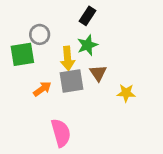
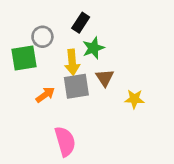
black rectangle: (87, 16) -> (81, 23), moved

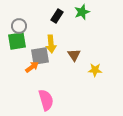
gray circle: (42, 37) -> (19, 26), moved
green star: (93, 48) -> (82, 12), moved
gray square: (76, 86) -> (40, 56), moved

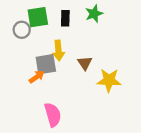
black rectangle: (57, 16) -> (65, 18), turned -32
green square: (17, 41) -> (38, 17), moved
yellow star: (95, 70) -> (109, 80), size x1.5

